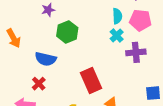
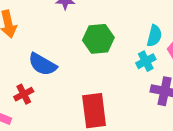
green hexagon: (67, 32) -> (98, 39), moved

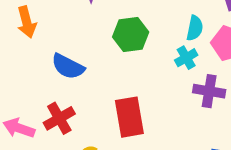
red cross: (24, 94) -> (59, 118), moved, size x1.4

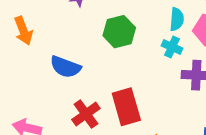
cyan cross: (186, 58) -> (172, 47), turned -30
red cross: (59, 118) -> (86, 114), moved

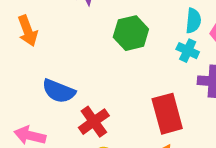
blue semicircle: (65, 67) -> (59, 91), moved
red rectangle: (126, 107) -> (167, 114), moved

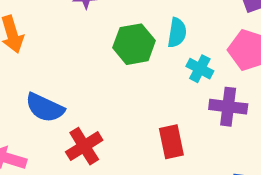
cyan semicircle: (193, 21) -> (177, 33), moved
red rectangle: (167, 114) -> (171, 142), size x0.7

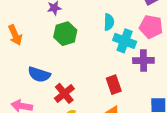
green hexagon: (134, 44) -> (65, 34), moved
cyan cross: (200, 69) -> (125, 41), size x1.5

